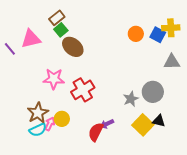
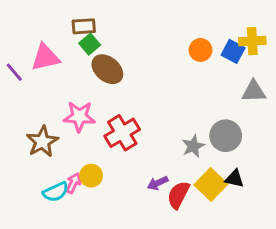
brown rectangle: (57, 18) -> (84, 26), turned 35
brown star: (38, 113) -> (42, 142), moved
red semicircle: (96, 132) -> (178, 195), moved

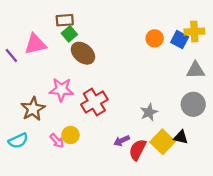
gray circle: (226, 136) -> (193, 104), moved
pink arrow: (73, 183) -> (57, 141), turned 112
cyan semicircle: (56, 192) -> (18, 141), moved

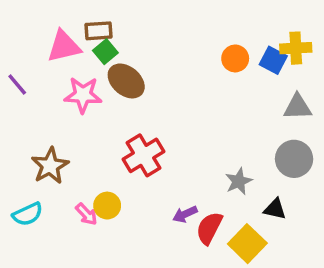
pink triangle: (35, 44) -> (64, 46), moved
pink star: (61, 90) -> (83, 95), moved
gray star: (149, 112) -> (239, 181), moved
yellow square: (163, 142) -> (247, 244), moved

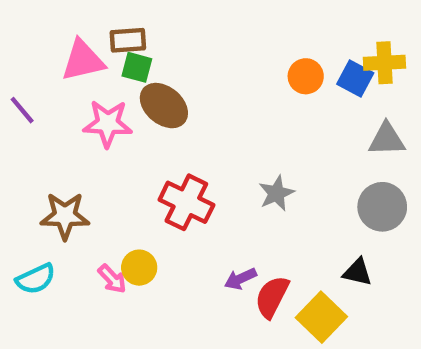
green square: (105, 52) -> (137, 67), turned -35
red cross: (143, 155) -> (186, 202), turned -33
brown star: (50, 166) -> (65, 216), turned 30
gray star: (239, 181) -> (276, 193), moved

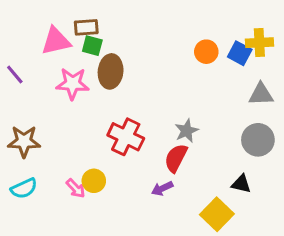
brown ellipse: (164, 106) -> (111, 71), turned 56
brown star: (65, 216) -> (24, 141), moved
red semicircle: (272, 297) -> (176, 158), moved

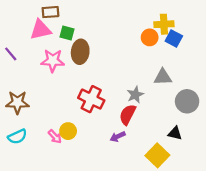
brown rectangle: (86, 27) -> (50, 12), moved
yellow cross: (259, 43) -> (164, 24), moved
gray triangle: (261, 94) -> (163, 77), moved

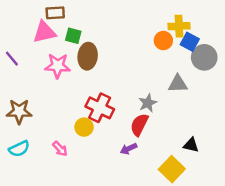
gray circle: (187, 101) -> (204, 57), moved
yellow circle: (68, 131) -> (84, 127), moved

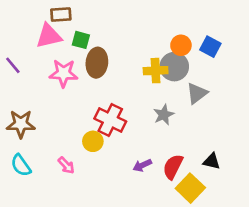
yellow cross: (179, 26) -> (156, 71), moved
gray circle: (204, 57) -> (174, 67), moved
gray triangle: (178, 84) -> (197, 93), turned -35
red semicircle: (139, 125) -> (173, 167), moved
cyan semicircle: (19, 149) -> (21, 165), turned 80

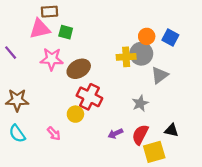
brown ellipse: (97, 63) -> (79, 69), moved, turned 55
gray star: (164, 115) -> (140, 103), moved
yellow square: (190, 188) -> (154, 152), turned 30

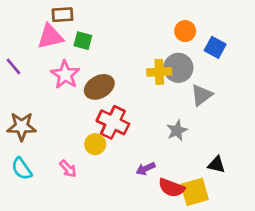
orange circle: (147, 36) -> (185, 31), moved
pink star: (52, 59) -> (65, 75), turned 30
red semicircle: (140, 135) -> (172, 188), moved, turned -96

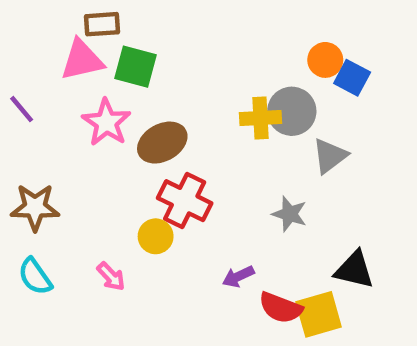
orange circle: (185, 31) -> (325, 60), moved
green square: (83, 41) -> (135, 67), size x1.4
gray star: (177, 131) -> (290, 214), turned -30
black triangle: (216, 165) -> (354, 270), size x1.4

